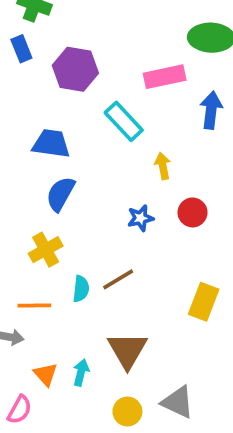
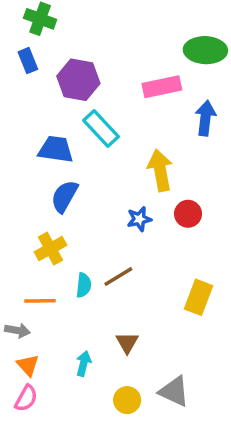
cyan rectangle: (124, 121) -> (101, 128), moved
yellow arrow: (163, 166) -> (160, 170), size x1.6
brown triangle: (127, 350) -> (127, 343), size x0.6
orange triangle: (46, 374) -> (28, 365), moved

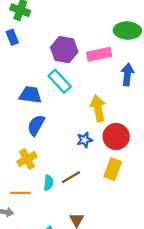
purple hexagon: (78, 80) -> (64, 50), moved
red circle: (188, 214) -> (116, 137), size x1.5
yellow rectangle: (198, 297) -> (113, 169), moved

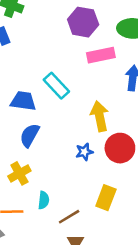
purple hexagon: (64, 50) -> (83, 22), moved
yellow rectangle: (113, 169) -> (106, 198), moved
brown line: (71, 177) -> (69, 217), moved

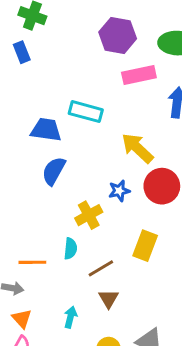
cyan rectangle: (56, 86) -> (86, 112), turned -32
yellow arrow: (100, 116) -> (137, 148), turned -36
yellow cross: (19, 173) -> (89, 215), moved

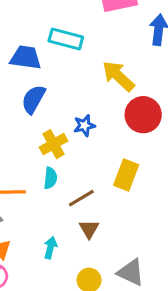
blue star: (119, 191) -> (84, 126), moved
yellow cross: (89, 215) -> (53, 144), moved

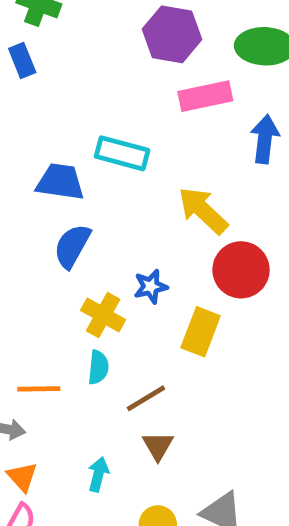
yellow cross: (53, 144) -> (103, 315), turned -32
yellow rectangle: (126, 175) -> (201, 332), moved

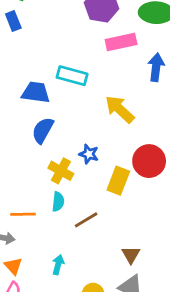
red circle: (241, 270) -> (149, 161), moved
blue star: (151, 287) -> (89, 154), turned 30
brown triangle: (158, 446) -> (131, 255), moved

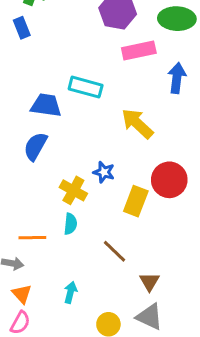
blue semicircle: (43, 130) -> (35, 146), moved
brown line: (86, 220) -> (115, 251), moved, turned 75

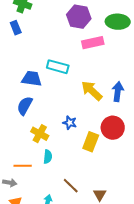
blue arrow: (177, 78) -> (118, 92), moved
yellow cross: (73, 190) -> (40, 134), moved
brown line: (115, 251) -> (71, 186), moved

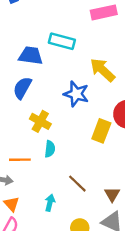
blue star: (70, 123) -> (76, 94), moved, size x1.5

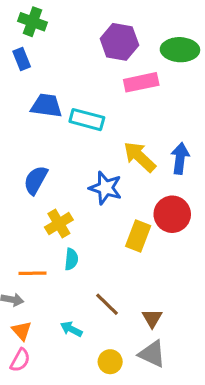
blue trapezoid: (31, 56) -> (46, 106), moved
yellow cross: (40, 121) -> (59, 224), turned 30
cyan arrow: (50, 203) -> (71, 329), turned -77

